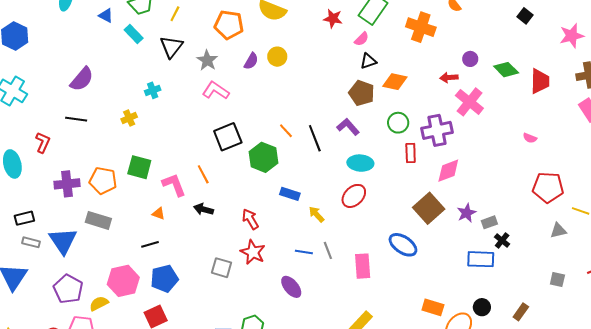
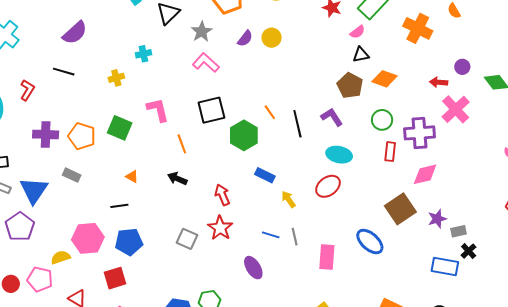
pink L-shape: (174, 185) -> (158, 110), moved
gray rectangle: (98, 220) -> (72, 175), size x0.7
purple pentagon: (68, 289) -> (20, 227), moved

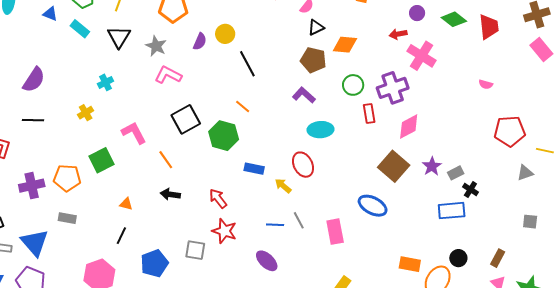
black line: (297, 124) -> (247, 64), moved
green square: (120, 128) -> (101, 160), turned -35
red ellipse: (328, 186) -> (303, 165), moved, turned -65
black line: (119, 206) -> (121, 236), turned -42
blue pentagon: (129, 242) -> (154, 263), moved

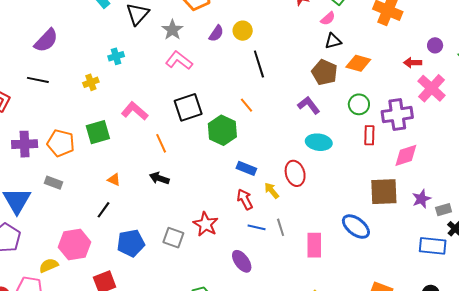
pink L-shape: (134, 133) -> (135, 111), turned -32
brown square: (394, 166) -> (384, 192), turned 36
red arrow: (218, 198) -> (245, 199), moved

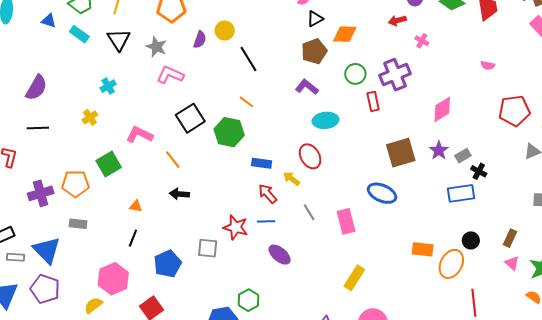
brown pentagon: (324, 72) -> (314, 51), turned -30
pink cross: (432, 88) -> (422, 41), size x0.5
pink diamond: (406, 155) -> (442, 109), moved
blue line: (257, 227) -> (266, 221), moved

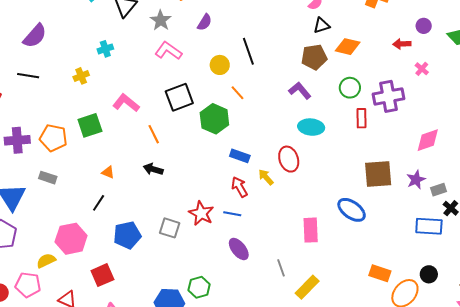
yellow circle: (225, 31) -> (220, 65), moved
gray line: (309, 212) -> (281, 268), moved

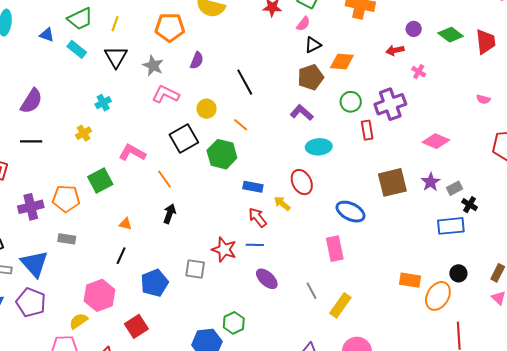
yellow circle: (220, 65) -> (207, 109), moved
pink diamond: (428, 140) -> (436, 141), turned 52
black arrow: (153, 169) -> (170, 214), turned 102
blue ellipse: (352, 210) -> (351, 212), moved

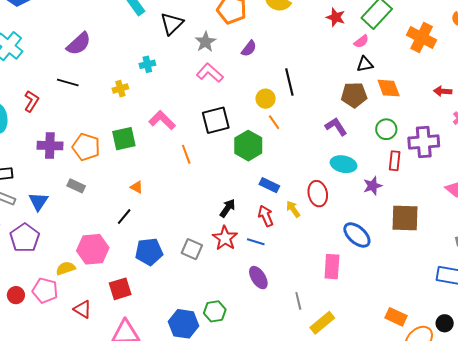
orange diamond: (342, 62) -> (389, 88), turned 50
yellow circle: (207, 109) -> (266, 99), moved
purple star: (431, 182) -> (373, 186), moved
black arrow: (170, 214) -> (228, 208), moved
blue triangle: (34, 264) -> (38, 201), size x0.7

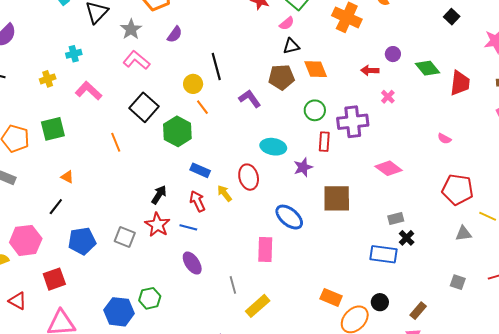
pink L-shape: (162, 120) -> (89, 91), moved
black square: (216, 120) -> (144, 107), turned -32
purple L-shape: (336, 127) -> (250, 99), moved

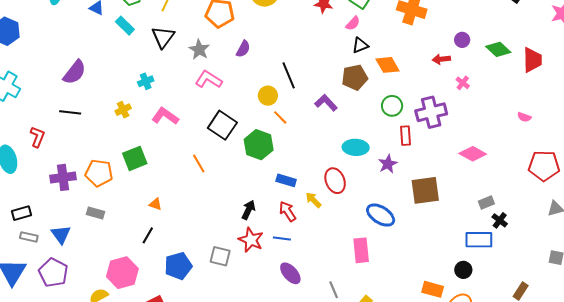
black circle: (380, 302) -> (463, 270), moved

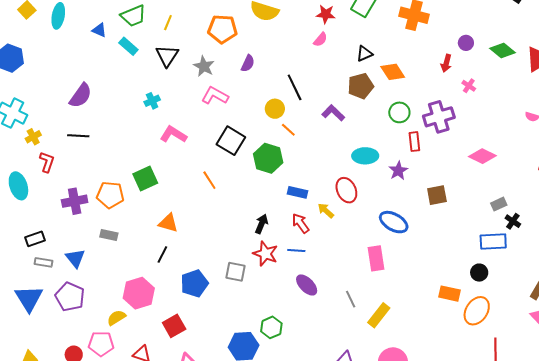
pink semicircle: (353, 23) -> (320, 40), moved
red arrow: (441, 59) -> (446, 63), turned -66
yellow cross: (123, 110) -> (33, 137), moved
brown square: (425, 190) -> (437, 195), size x0.7
orange triangle: (155, 204) -> (168, 223), size x1.5

